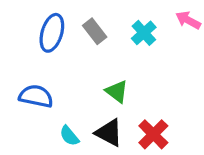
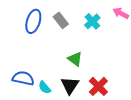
blue semicircle: (36, 96) -> (23, 78), moved
black triangle: (109, 133) -> (70, 85), turned 36

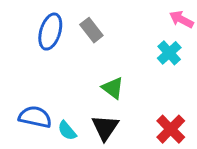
cyan cross: (92, 21) -> (169, 53), moved
red cross: (98, 86) -> (171, 129), moved

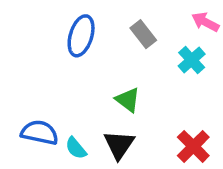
gray rectangle: (91, 30) -> (143, 34), moved
blue ellipse: (50, 32) -> (81, 36), moved

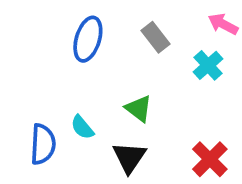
blue semicircle: (40, 133) -> (43, 144), turned 81
cyan semicircle: (76, 148) -> (82, 127), moved

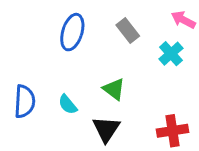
blue semicircle: (43, 144) -> (25, 101), moved
red cross: (210, 159) -> (173, 131), turned 36

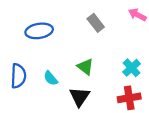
blue ellipse: (72, 32) -> (39, 31), moved, turned 64
cyan cross: (171, 54) -> (132, 68), moved

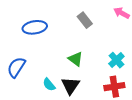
blue semicircle: (18, 76) -> (16, 67), turned -150
cyan semicircle: (51, 78) -> (49, 85), moved

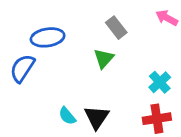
green triangle: (76, 59) -> (104, 58), moved, turned 35
blue semicircle: (16, 67) -> (22, 68), moved

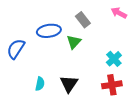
blue ellipse: (48, 37) -> (49, 31), moved
cyan semicircle: (67, 116) -> (40, 84), moved, turned -128

